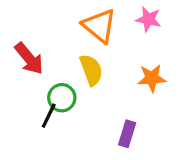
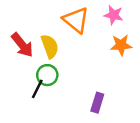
yellow semicircle: (91, 70) -> (50, 46), moved
orange star: (152, 78) -> (121, 45), moved

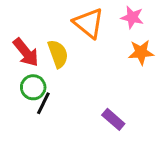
green circle: (47, 75) -> (33, 87), moved
purple rectangle: (97, 103) -> (113, 119), turned -66

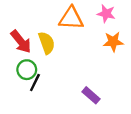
orange triangle: (89, 23) -> (71, 18), turned -36

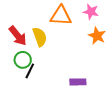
orange star: (113, 42) -> (97, 36), turned 30
purple rectangle: (91, 95) -> (78, 82), turned -42

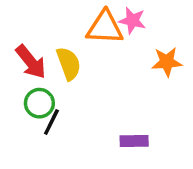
pink star: (91, 12) -> (132, 21), moved
orange star: (97, 36) -> (167, 62), turned -30

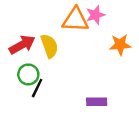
pink star: (132, 21) -> (95, 15), turned -30
red arrow: (31, 62) -> (22, 45), turned -80

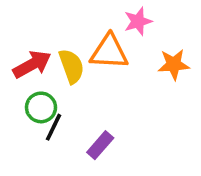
orange triangle: (75, 20) -> (109, 52), moved
purple rectangle: (97, 102) -> (100, 145), moved, turned -48

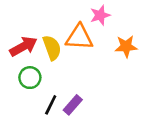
black line: (54, 127) -> (51, 105), moved

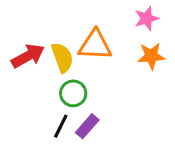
pink star: (100, 15) -> (147, 18), moved
green circle: (30, 78) -> (73, 93), moved

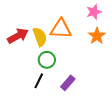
orange star: (151, 56) -> (97, 36), turned -30
purple rectangle: (87, 126) -> (68, 83), moved

